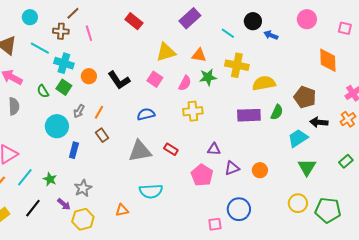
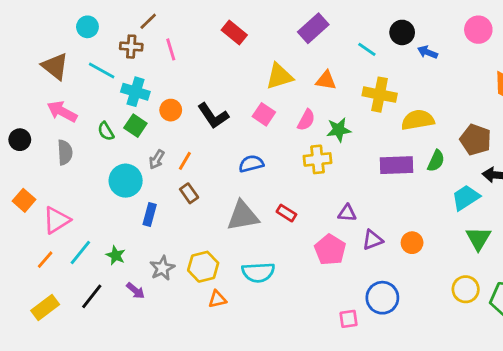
green star: (208, 77) -> (339, 130), moved
yellow hexagon: (83, 219) -> (203, 267), moved

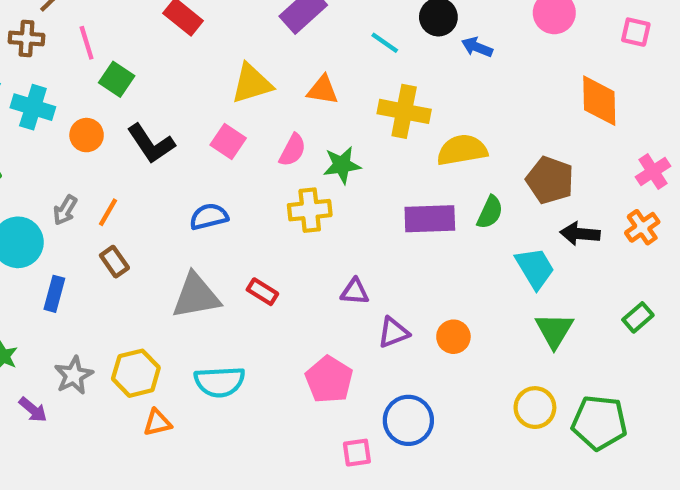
green square: (135, 126) -> (117, 79), moved
cyan trapezoid: (466, 198) -> (535, 268), turned 92
pink pentagon: (330, 250) -> (329, 380), moved

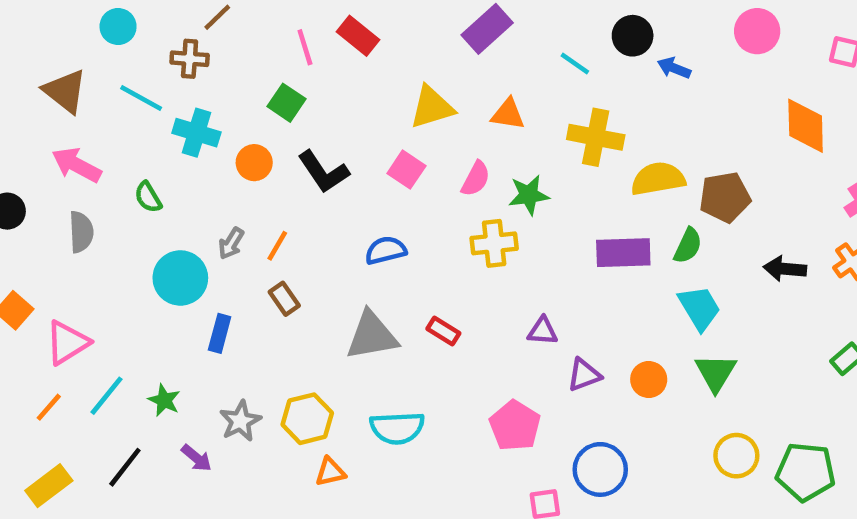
pink line: (87, 43) -> (305, 47), moved
brown pentagon: (550, 180) -> (725, 197), moved, turned -30
cyan trapezoid: (535, 268) -> (699, 308), moved
green triangle: (554, 330) -> (716, 373), moved

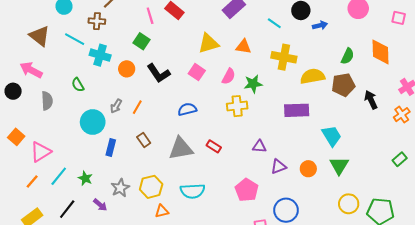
blue arrow: (674, 68) -> (320, 25), turned 144
pink arrow: (77, 165) -> (31, 70), moved
green semicircle: (688, 246) -> (348, 56), moved
black arrow: (785, 269) -> (371, 100), moved, turned 60
brown rectangle: (284, 299) -> (144, 140), moved

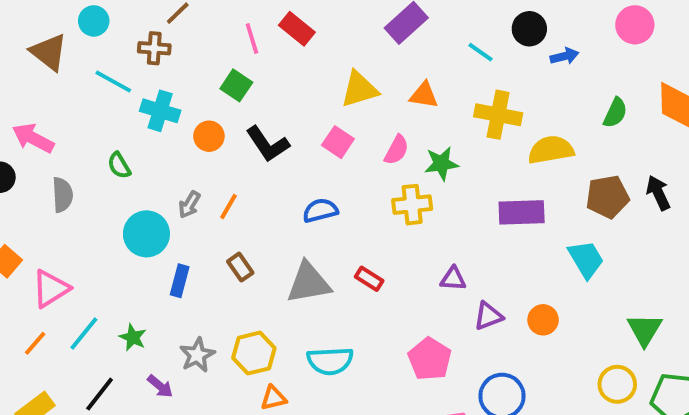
brown triangle: (40, 36) -> (49, 52), moved
brown pentagon: (343, 85) -> (607, 197), moved
green triangle: (339, 166) -> (645, 330), moved

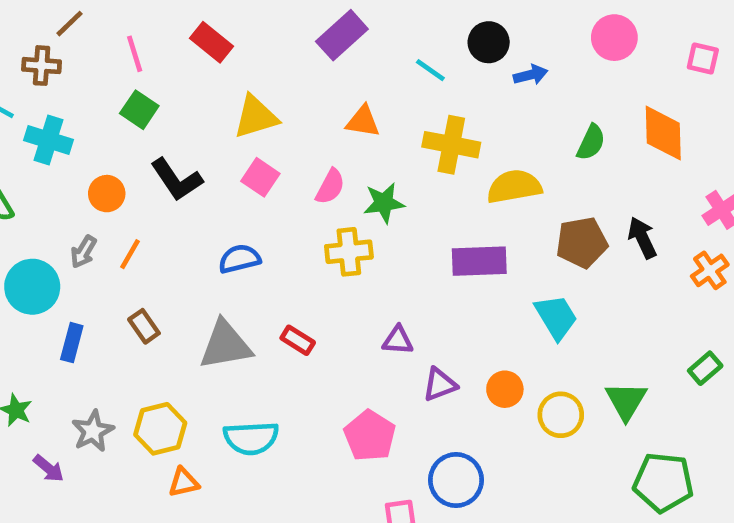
pink line: (252, 39) -> (135, 54), moved
yellow triangle: (359, 89) -> (256, 117), moved
orange circle: (209, 136) -> (107, 194), moved
yellow circle: (617, 384) -> (561, 415), moved

